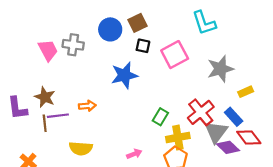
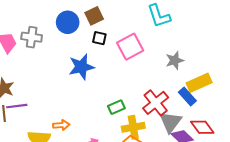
gray star: (220, 69) -> (175, 60), size x0.7
yellow rectangle: (246, 92) -> (199, 83), size x1.6
orange arrow: (87, 106) -> (61, 125), moved
green rectangle: (160, 117) -> (116, 107), turned 35
blue rectangle: (234, 117) -> (187, 96), moved

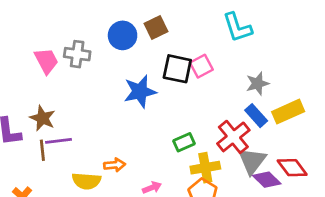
black square: (99, 38) -> (177, 69), moved, size x1.6
pink square: (130, 47) -> (201, 66), size x0.7
blue rectangle: (187, 96) -> (256, 116), moved

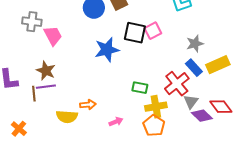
gray cross: (77, 54) -> (32, 22), moved
pink trapezoid: (46, 61) -> (53, 36), moved
brown star: (42, 118) -> (46, 71), moved
green rectangle: (184, 142) -> (140, 88), turned 35
gray triangle: (252, 161) -> (191, 102), size x0.7

